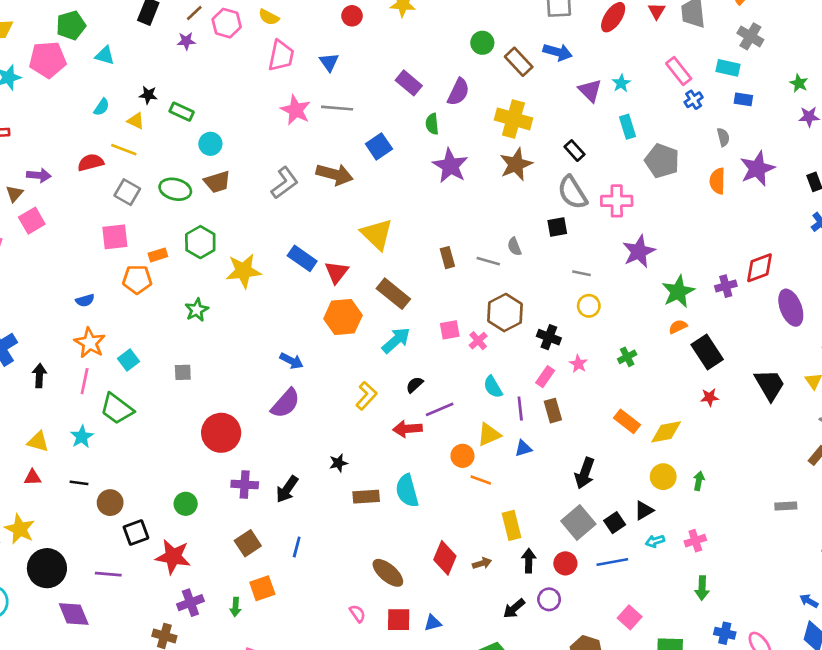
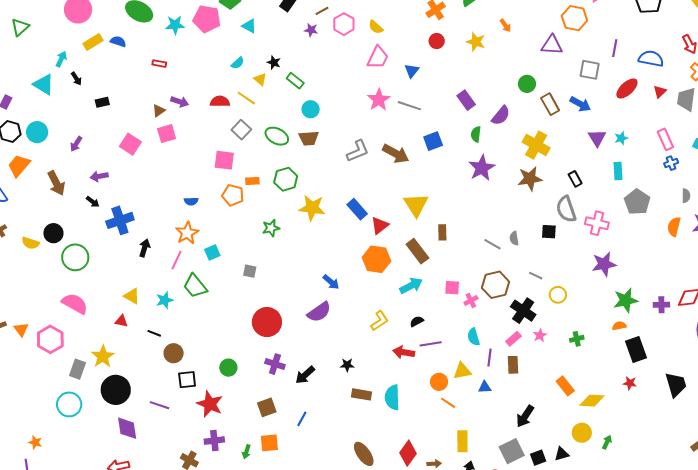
brown rectangle: (447, 258) -> (442, 232), moved
gray line: (581, 273) -> (536, 276), moved
black cross: (549, 337) -> (523, 311), size x1.4

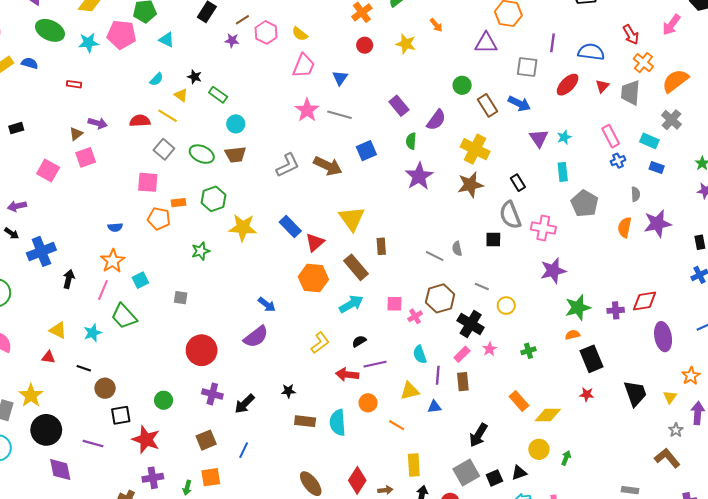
orange circle: (439, 382) -> (368, 403), moved

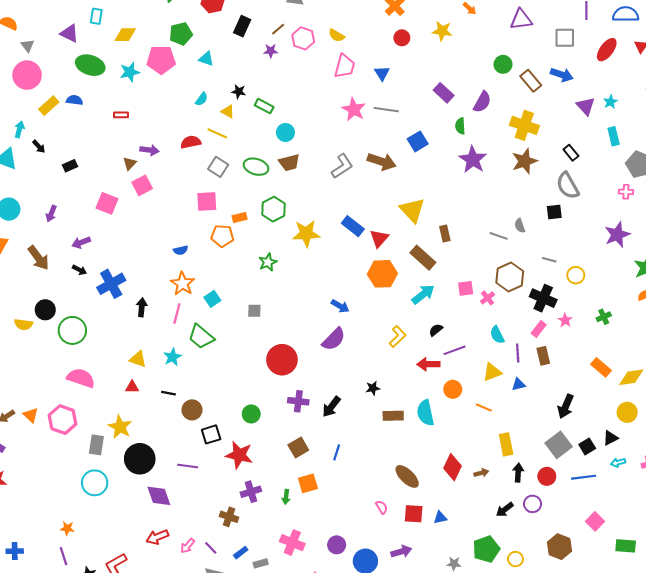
pink cross: (543, 228) -> (626, 192), moved, size x0.6

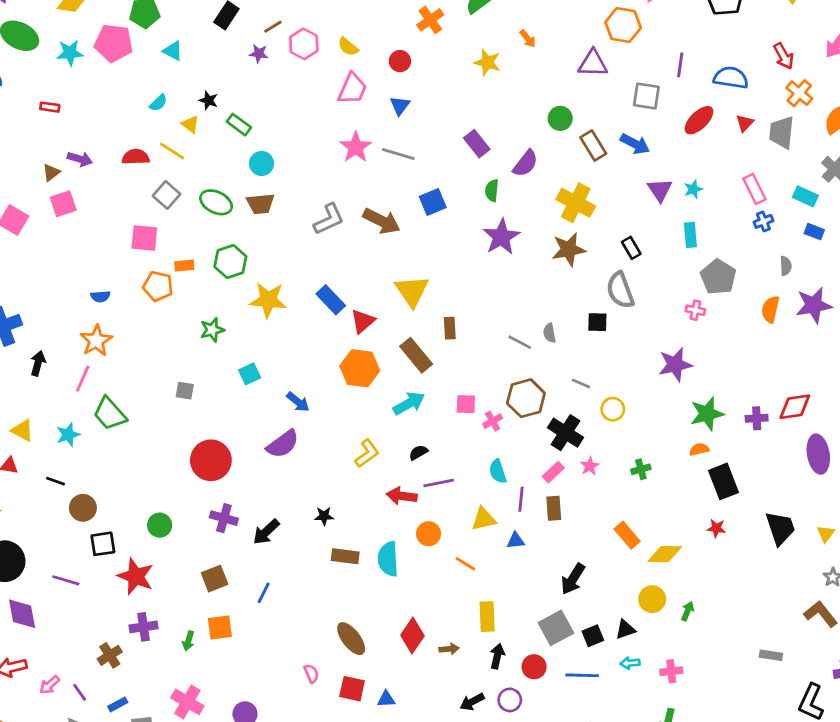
red circle: (402, 38) -> (400, 61), moved
cyan square: (212, 299) -> (250, 374), moved
brown cross: (229, 517) -> (110, 655), turned 30

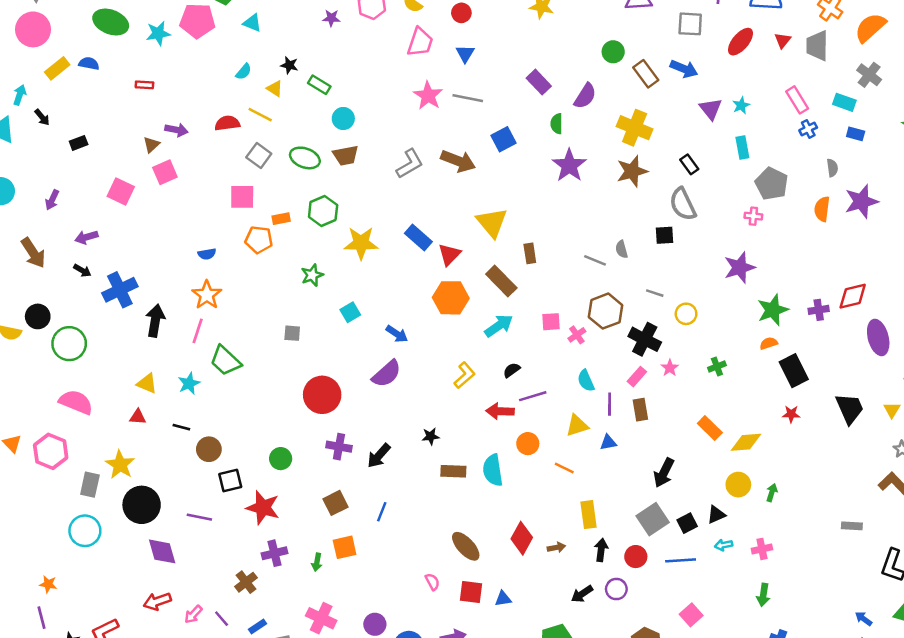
black arrow: (38, 363) -> (155, 321), size x1.4

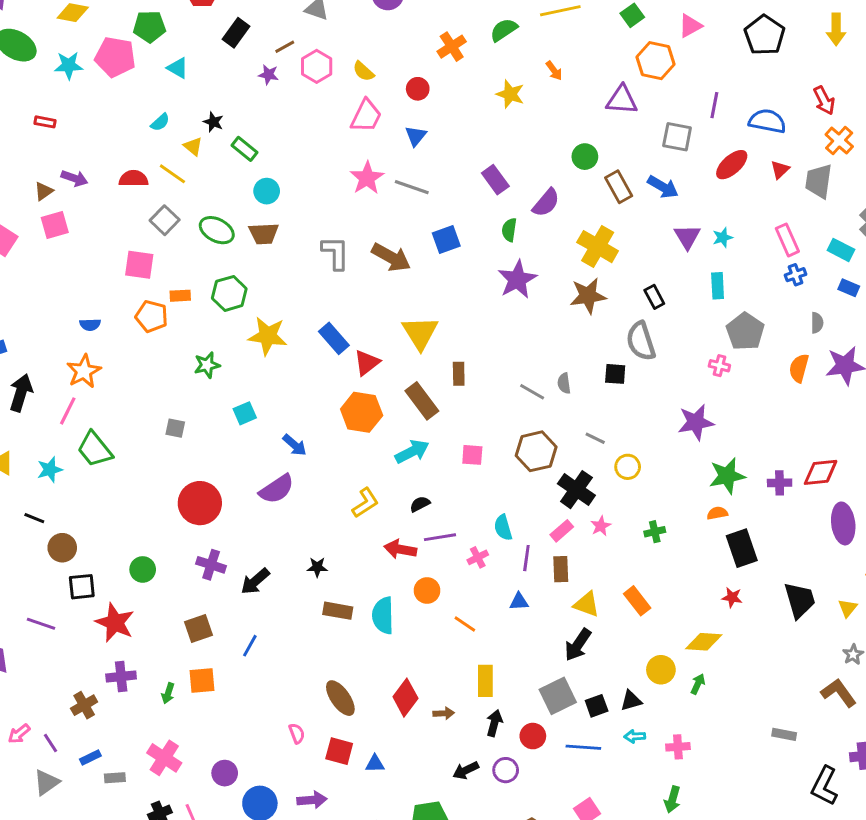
gray L-shape: (410, 164) -> (335, 253), turned -68
pink cross: (577, 335) -> (478, 557), moved
yellow triangle: (577, 426) -> (587, 604), moved, turned 30
yellow diamond: (746, 442) -> (704, 642), moved

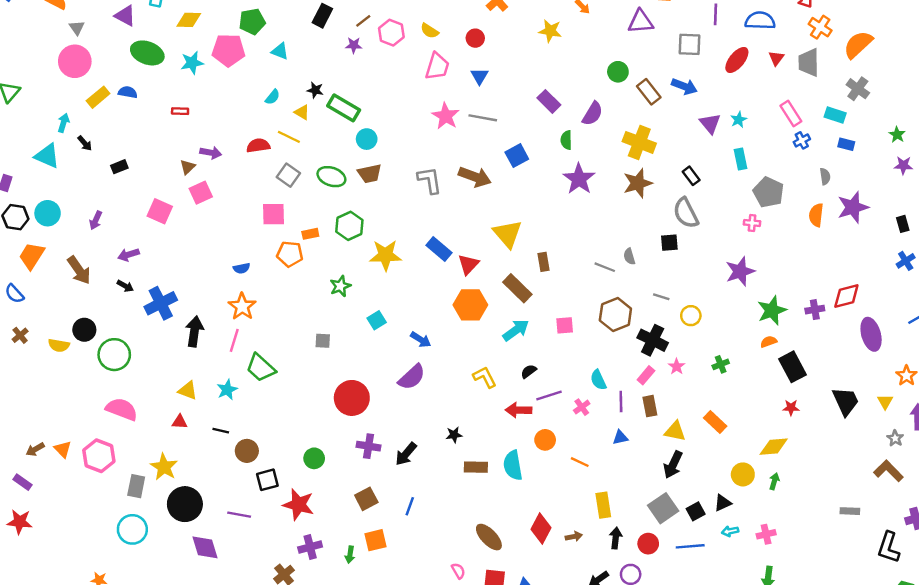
green rectangle: (244, 149) -> (344, 108), size x1.5
yellow L-shape: (365, 503) -> (485, 377), turned -75

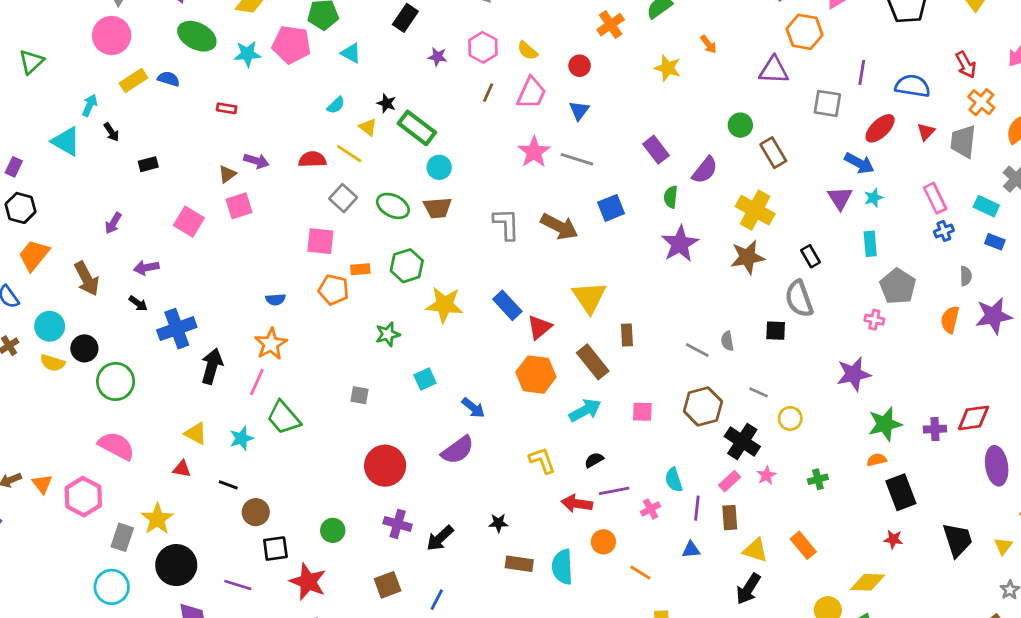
brown line: (363, 21) -> (488, 93), moved, turned -35
blue arrow: (684, 86) -> (859, 163), moved
cyan circle: (48, 213) -> (50, 326), moved

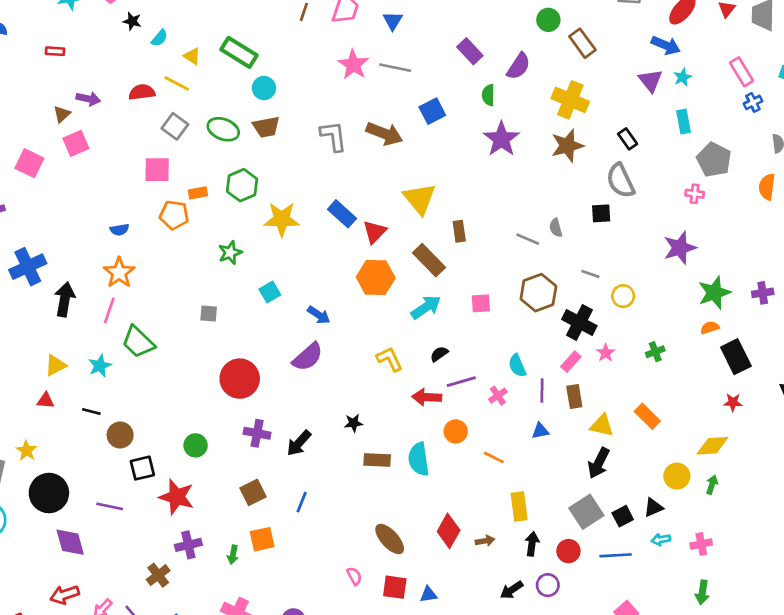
black star: (386, 103) -> (132, 21), moved
yellow triangle: (196, 434) -> (55, 365), turned -50
yellow star: (157, 519) -> (26, 451), size x0.7

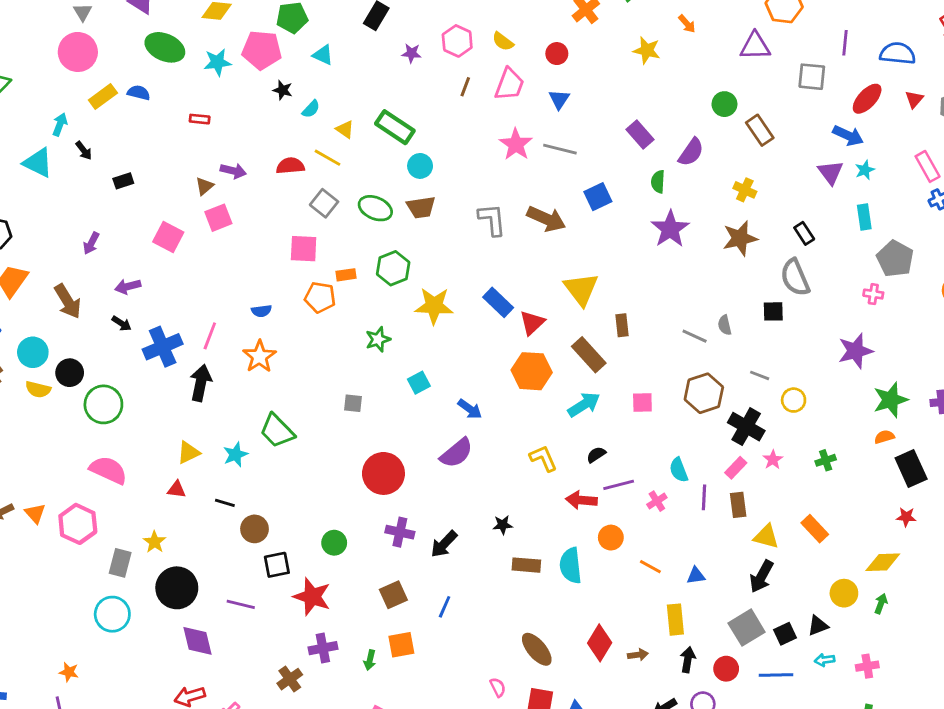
yellow cross: (570, 100) -> (745, 190), size x0.6
pink line: (109, 310) -> (210, 336), moved
blue triangle: (540, 431) -> (696, 576), moved

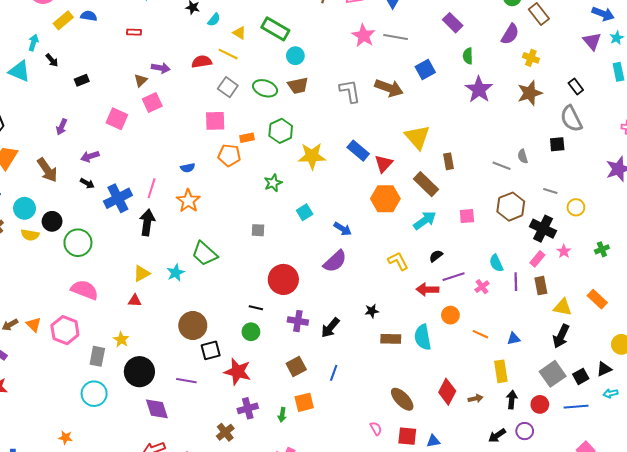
purple semicircle: (691, 152) -> (510, 34), moved
black line: (225, 503) -> (256, 308), moved
brown circle: (255, 529) -> (193, 325), size x1.4

